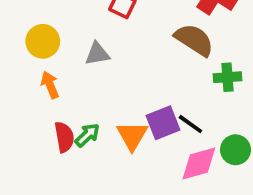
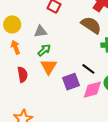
purple square: (163, 123) -> (71, 82), moved
green arrow: (87, 135) -> (44, 50), moved
orange triangle: (132, 136) -> (49, 67), moved

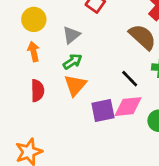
gray triangle: (40, 31) -> (71, 35), turned -40
black line: (88, 69) -> (130, 79), moved
pink diamond: (92, 90) -> (128, 107), moved

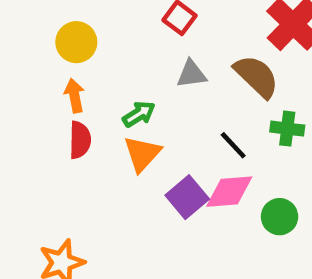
gray triangle: (71, 35) -> (191, 74), moved, turned 30
red semicircle: (38, 91) -> (80, 140), moved
purple square: (103, 111) -> (187, 197), turned -30

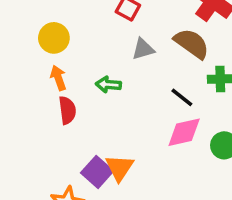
green arrow: (139, 114) -> (108, 85), turned -135
orange triangle: (142, 154) -> (119, 168), moved
purple square: (187, 197) -> (97, 172), moved

